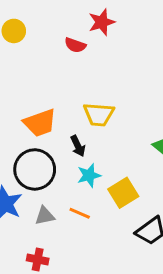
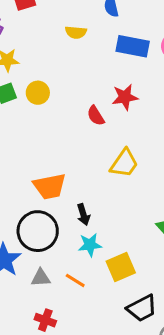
red semicircle: (75, 45) -> (96, 116), turned 30
yellow trapezoid: (99, 114) -> (124, 163), moved, turned -68
red cross: (38, 260) -> (45, 320), moved

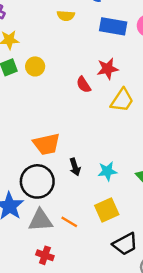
yellow trapezoid: (124, 163) -> (122, 100), moved
cyan star: (90, 245) -> (107, 171), moved
gray triangle: (41, 278) -> (40, 220), size x1.5

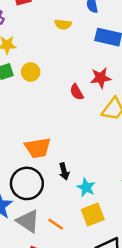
cyan star: (107, 171) -> (86, 187), moved, turned 30
gray triangle: (40, 220) -> (28, 221), turned 35

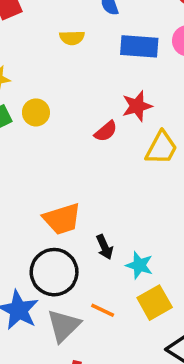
red semicircle: (77, 92) -> (106, 131), turned -91
gray triangle: (28, 221) -> (64, 326), turned 50
orange line: (56, 224) -> (103, 310), moved

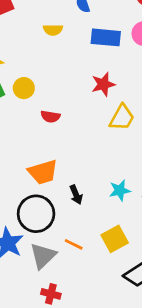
red semicircle: (106, 131) -> (50, 117), moved, turned 48
cyan star: (139, 265) -> (120, 190), moved, turned -30

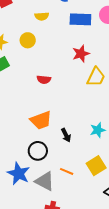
yellow circle: (24, 88) -> (28, 40), moved
black circle: (36, 214) -> (38, 151), size x0.7
gray triangle: (43, 256) -> (45, 181), turned -45

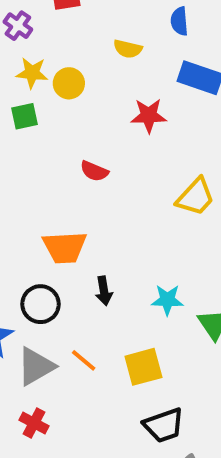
yellow circle: (28, 40) -> (69, 83), moved
red star: (81, 54) -> (149, 116), moved
gray triangle: (45, 181) -> (36, 366), turned 45

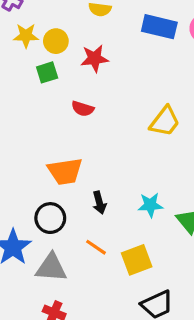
green square: (24, 116) -> (47, 72), moved
red star: (149, 116) -> (95, 58), moved
orange line: (84, 360) -> (96, 247), moved
gray triangle: (36, 366) -> (51, 268), turned 40

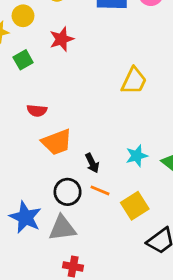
yellow circle: (56, 41) -> (23, 16), moved
red semicircle: (83, 109) -> (37, 111), moved
black circle: (50, 218) -> (68, 192), moved
orange line: (96, 247) -> (100, 190), moved

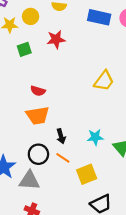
red semicircle: (37, 111) -> (38, 91), moved

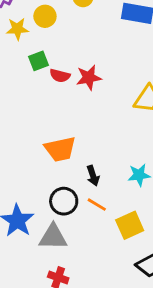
red star: (56, 39) -> (89, 78), moved
red semicircle: (38, 91) -> (60, 76), moved

